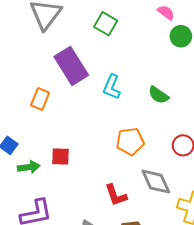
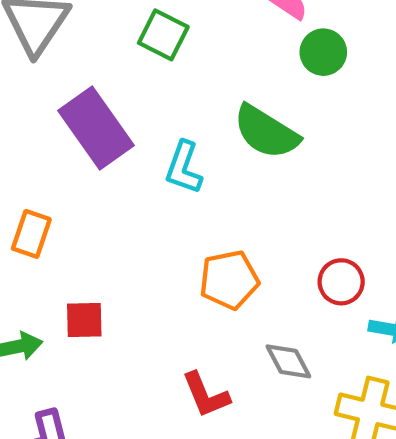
green semicircle: (158, 95) -> (266, 132), moved, size x1.5
orange rectangle: (40, 99) -> (31, 234), moved
gray diamond: (156, 182) -> (288, 361), size x0.7

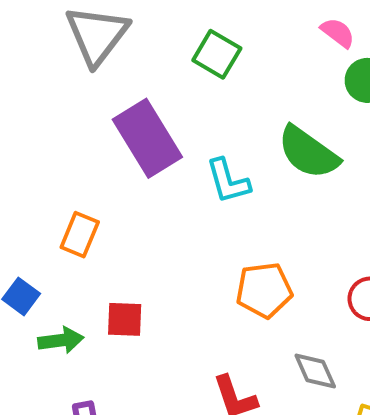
cyan L-shape: (184, 168) -> (228, 181), turned -39

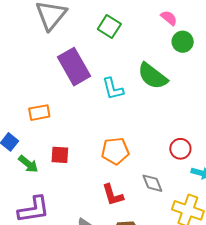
orange rectangle: (80, 235) -> (39, 113), turned 55
orange pentagon: (264, 290) -> (115, 151), moved
green arrow: (61, 340) -> (28, 164), turned 45

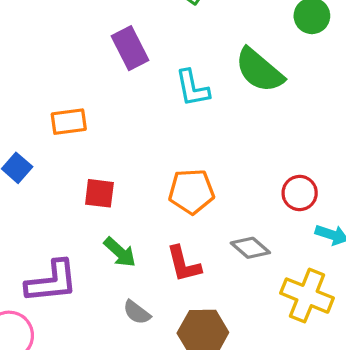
purple rectangle: (74, 67) -> (130, 48), size x0.7
green arrow: (28, 164) -> (120, 252), moved
gray diamond: (152, 183) -> (250, 248), turned -30

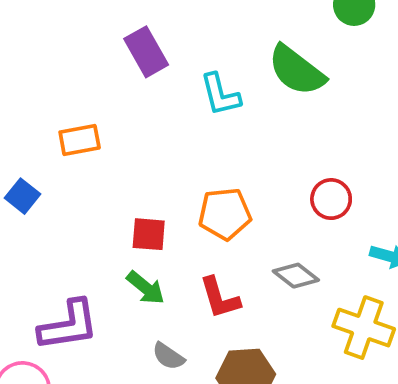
red square: (99, 193) -> (149, 234), moved
red circle: (300, 193) -> (331, 199), moved

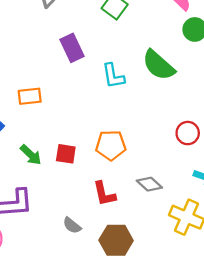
red circle: (331, 199) -> (188, 133), moved
green arrow: (146, 288) -> (31, 155), moved

